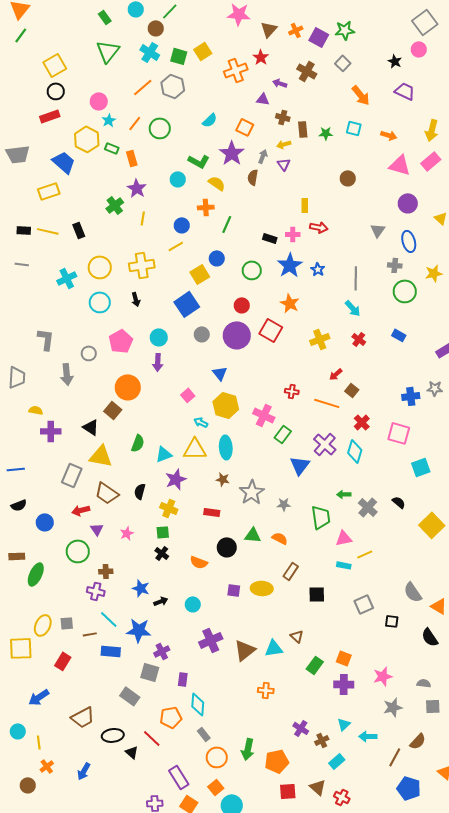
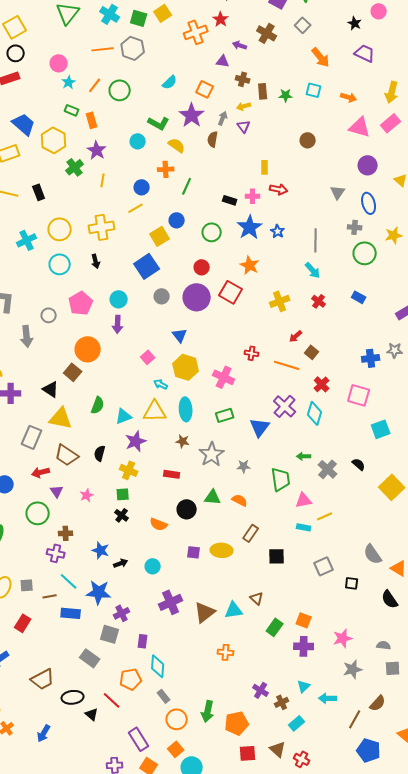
orange line: (143, 87) -> (103, 49), turned 35
yellow hexagon: (87, 139) -> (54, 140), moved
green rectangle: (283, 434) -> (225, 415), moved, turned 36

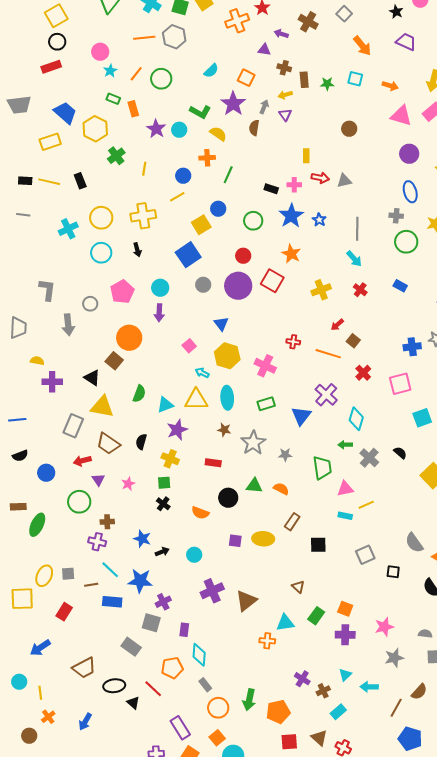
purple star: (97, 150) -> (156, 129), moved
gray triangle: (338, 192) -> (344, 181), moved, turned 42
pink square: (359, 395) -> (400, 384), turned -30
cyan diamond: (315, 413) -> (356, 419), moved
cyan triangle: (234, 610) -> (285, 623), moved

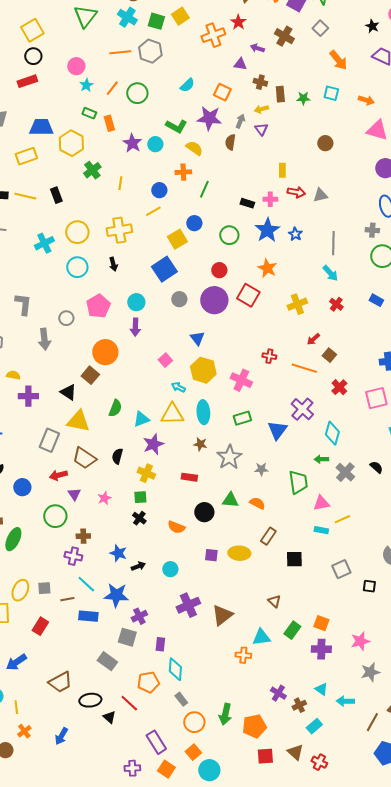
purple star: (233, 104) -> (209, 118), turned -30
blue trapezoid: (65, 113) -> (41, 127), turned -40
cyan triangle: (345, 675) -> (321, 689), turned -40

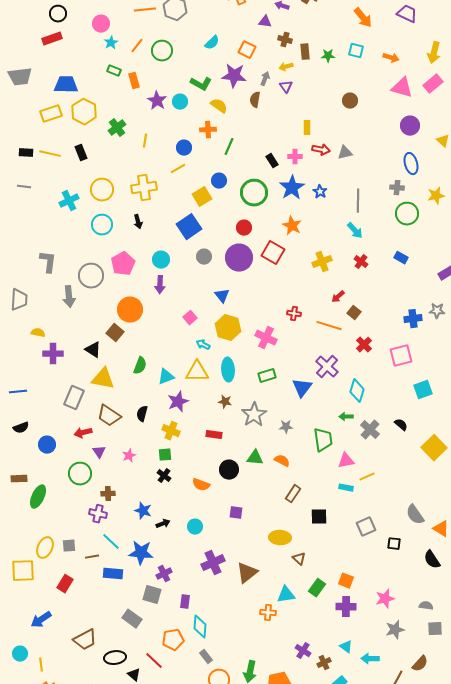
yellow hexagon: (71, 143) -> (84, 112), moved
black rectangle: (247, 203) -> (272, 161), turned 40
green circle: (229, 235) -> (254, 193), size x1.4
gray circle: (66, 318) -> (91, 276), size x1.6
yellow ellipse: (239, 553) -> (280, 538), moved

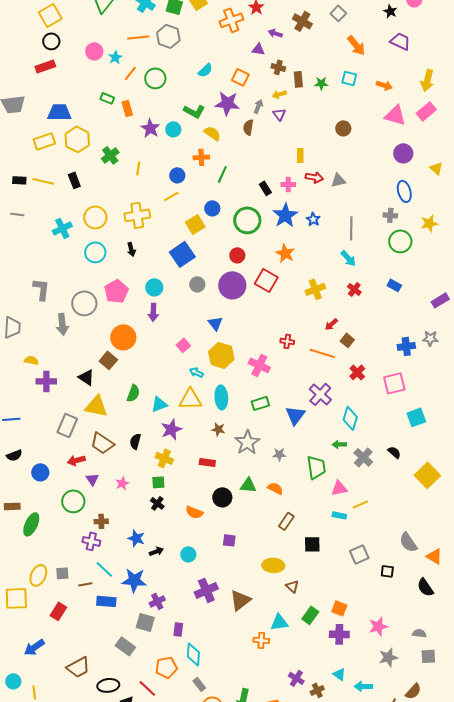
cyan star: (111, 43) -> (115, 57), moved

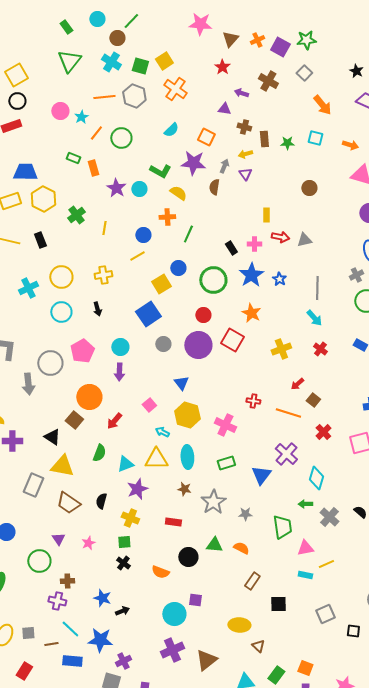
orange cross: (231, 20) -> (175, 89), moved, turned -35
yellow cross: (137, 215) -> (103, 275), size x0.7
gray cross: (390, 215) -> (356, 275), turned -32
red arrow: (76, 460) -> (114, 421), moved, turned -36
cyan circle: (188, 554) -> (174, 614), moved, size x1.5

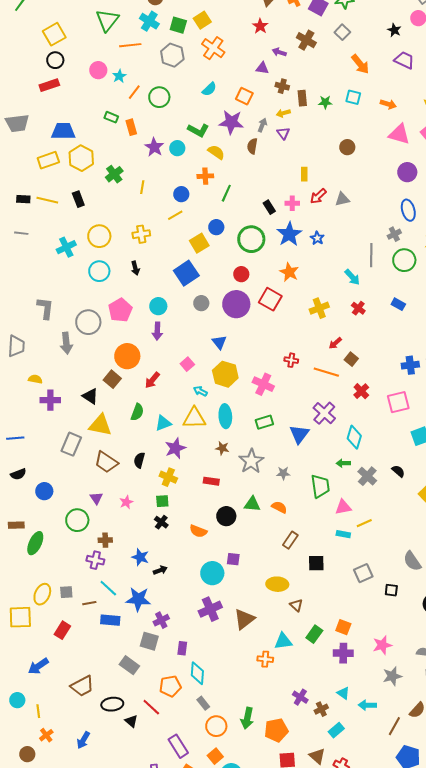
orange line: (104, 97) -> (130, 45), moved
red arrow: (280, 237) -> (318, 196), turned 126
gray line: (317, 288) -> (371, 255), moved

